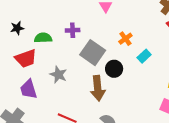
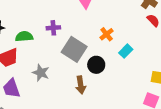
brown arrow: (98, 88) -> (81, 85), size x0.7

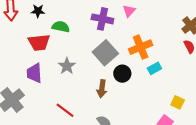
purple cross: (53, 28) -> (102, 19), moved, size x1.5
orange cross: (107, 34) -> (141, 47), size x1.6

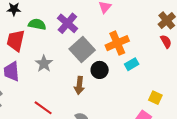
purple cross: (102, 19) -> (67, 23), moved, turned 30
red trapezoid: (39, 42) -> (16, 41), turned 110

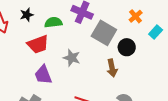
red trapezoid: (16, 41) -> (38, 44), turned -105
orange cross: (117, 43) -> (136, 16), size x0.6

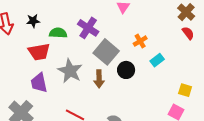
gray star: (72, 58) -> (70, 71), size x1.4
brown arrow: (112, 68) -> (99, 79), moved

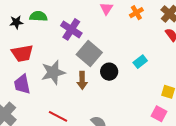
green semicircle: (58, 33) -> (38, 16), moved
orange cross: (140, 41) -> (136, 13), moved
gray star: (70, 71) -> (53, 72), turned 30

